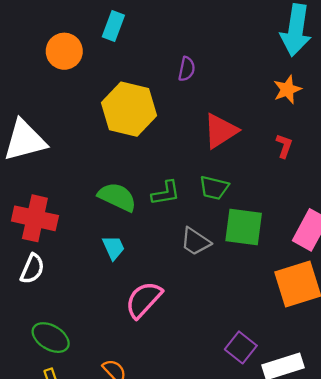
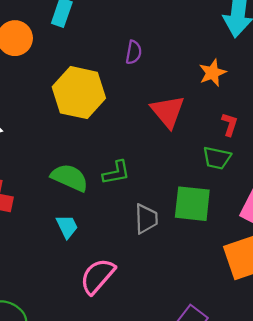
orange star: (287, 89) -> (213, 73), moved
red triangle: (220, 131) -> (168, 111), turned -36
green trapezoid: (214, 188) -> (217, 158), moved
gray trapezoid: (195, 242) -> (146, 219), turned -124

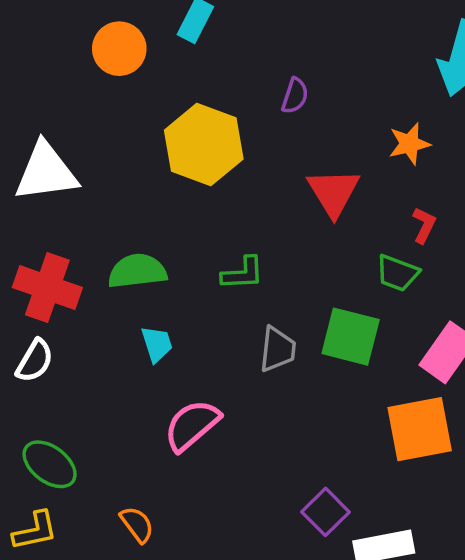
green semicircle: (70, 178) -> (137, 271), moved, turned -39

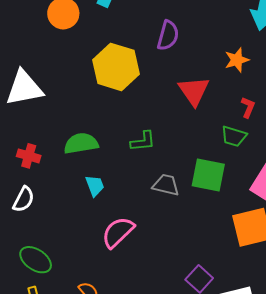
purple semicircle: (295, 96) -> (168, 35), size x1.4
red cross: (47, 288) -> (29, 156), size x0.6
gray trapezoid: (278, 349) -> (166, 185), turned -80

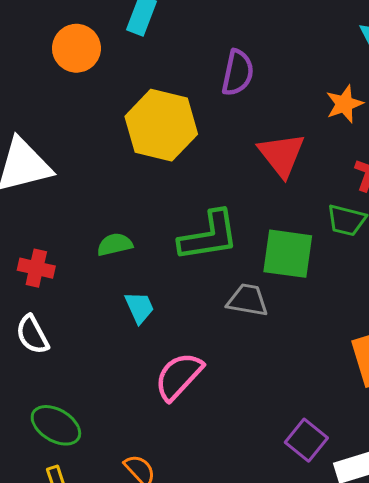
green L-shape: (143, 141) -> (209, 236), size x1.6
green semicircle: (81, 143) -> (115, 245), size x0.7
green square: (208, 175) -> (288, 254), moved
white semicircle: (24, 199) -> (32, 335), turned 128

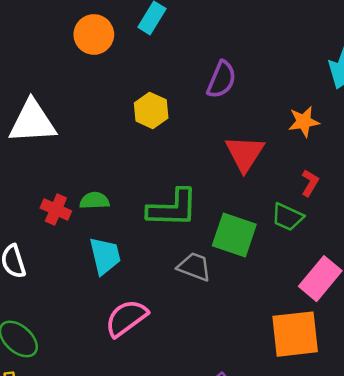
yellow hexagon: (161, 125) -> (151, 110), size x0.6
red cross: (36, 268) -> (56, 210), moved
cyan trapezoid: (139, 307) -> (105, 256), size x1.4

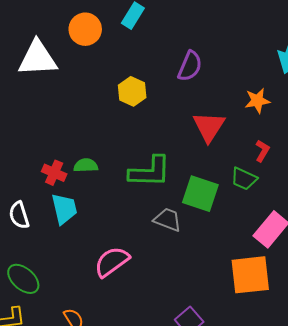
white triangle: (32, 122) -> (38, 58), moved
cyan trapezoid: (105, 256) -> (64, 209), moved

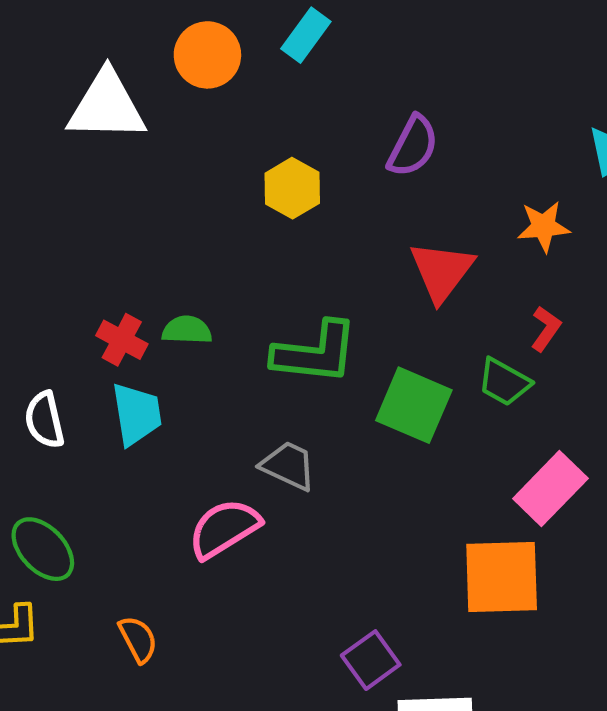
gray trapezoid: (168, 220) -> (288, 466), moved

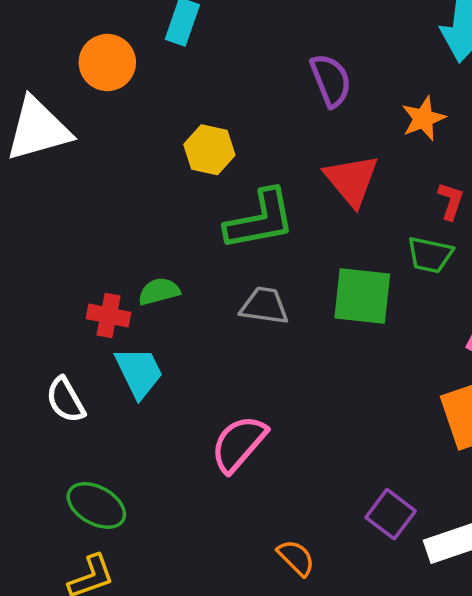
purple semicircle: (413, 146) -> (331, 80), moved, turned -32
green L-shape: (315, 353) -> (260, 220), moved
gray trapezoid: (288, 466) -> (264, 306), moved
orange semicircle: (138, 639) -> (296, 558), moved

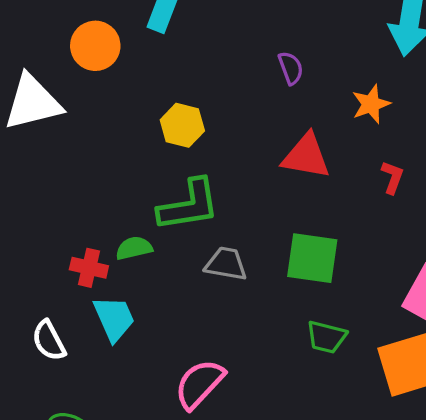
purple semicircle: (331, 80) -> (291, 68), size x0.7
red triangle: (352, 180) -> (306, 156), turned -42
green L-shape: (260, 220) -> (189, 205), moved
green trapezoid: (430, 255) -> (326, 337), moved

